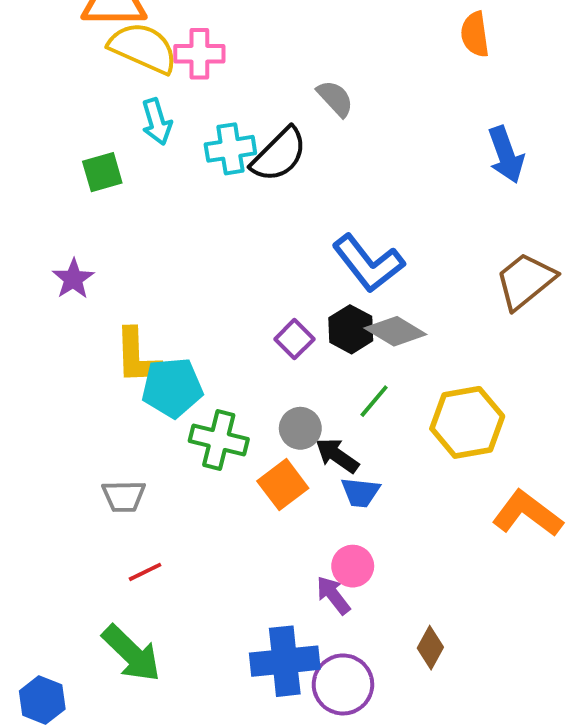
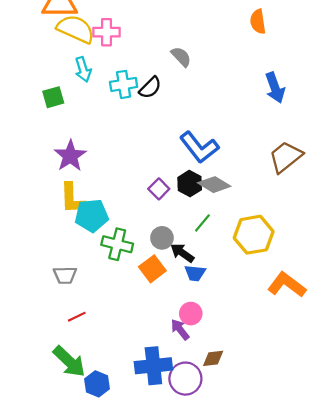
black semicircle: (279, 155) -> (150, 88), size x0.7
purple star: (73, 279) -> (70, 156), moved, size x1.4
brown diamond: (430, 648) -> (213, 358), moved, turned 55
blue hexagon: (42, 700) -> (97, 384), moved

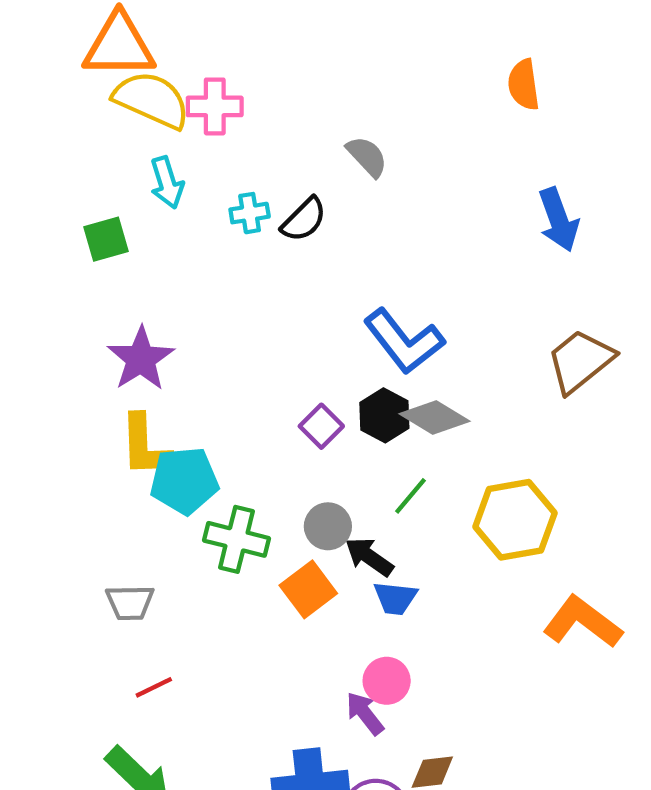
cyan cross: (124, 84) -> (250, 213), size x0.7

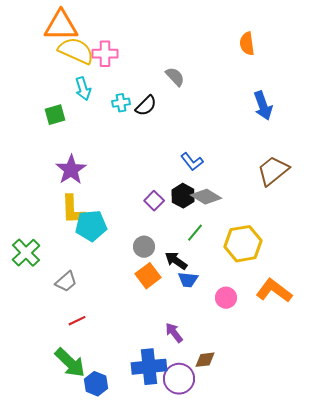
blue L-shape: (404, 341) -> (192, 162), size x0.6
gray circle: (328, 526) -> (144, 247), moved
green cross: (236, 539) -> (26, 253), moved, turned 32
gray trapezoid: (130, 602) -> (66, 282), turned -40
pink circle: (387, 681) -> (226, 298), moved

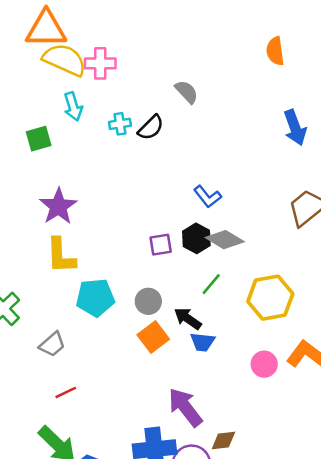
purple square: (154, 201) -> (161, 245), turned 36
cyan pentagon: (91, 226) -> (95, 298), moved
pink circle: (226, 298) -> (264, 364), moved
purple arrow: (174, 333) -> (185, 407), size x1.6

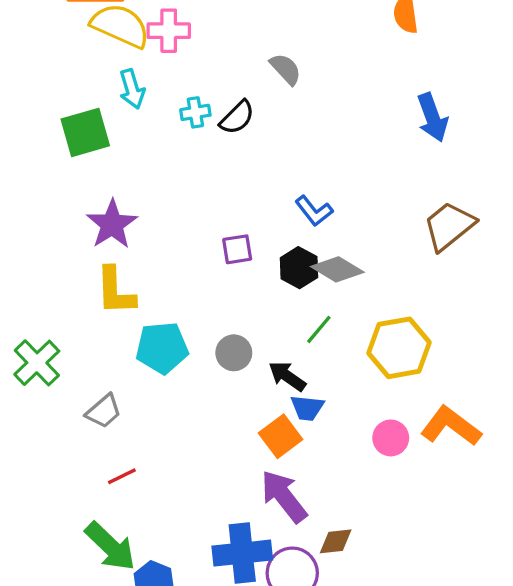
green square: (39, 139) -> (85, 132), size x1.4
purple square: (161, 245) -> (237, 249), moved
orange square: (153, 337) -> (281, 436), moved

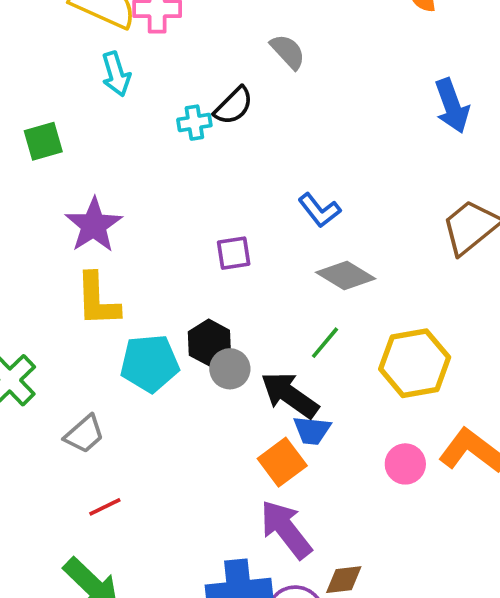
cyan cross: (195, 112) -> (194, 123), moved
green square: (85, 132) -> (43, 141), moved, size x0.7
black hexagon: (299, 268) -> (209, 343), moved
black arrow: (287, 376) -> (290, 395), size x1.4

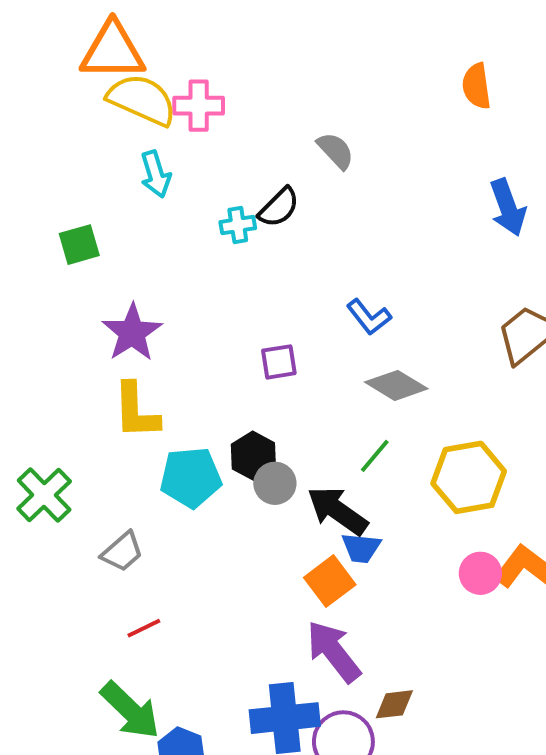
pink circle: (405, 464) -> (480, 573), moved

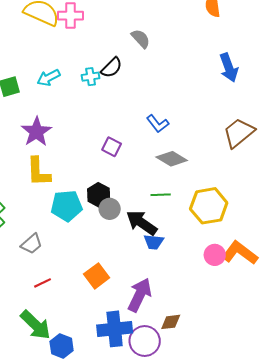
cyan arrow: (156, 174) -> (48, 78), moved, turned 80
purple square: (279, 362) -> (112, 147), turned 36
green line: (375, 456) -> (161, 195), turned 48
orange square: (330, 581) -> (97, 276), moved
purple arrow: (334, 652) -> (140, 295), turned 64

